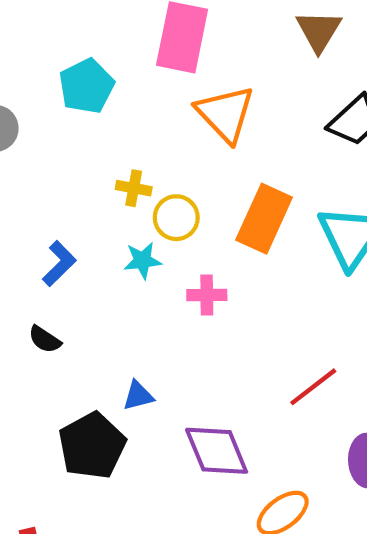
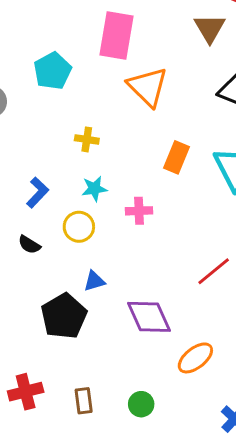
yellow circle: (176, 218) -> (79, 227), moved
orange rectangle: (264, 219) -> (176, 157), size x0.7

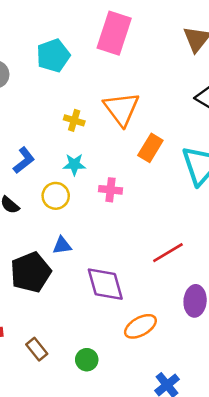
orange triangle: (148, 87) -> (122, 109), moved
brown rectangle: (84, 401) -> (37, 349), turned -40

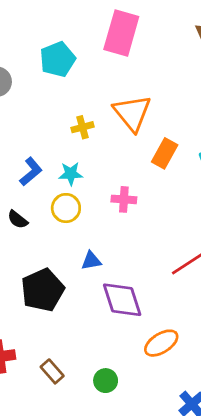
yellow cross: (74, 120) -> (83, 127), turned -30
cyan star: (74, 164) -> (71, 174), moved
blue triangle: (62, 245) -> (91, 261), moved

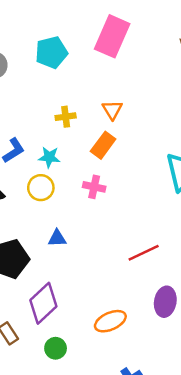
orange triangle: (132, 113) -> (112, 110), size x0.6
orange rectangle: (165, 153) -> (103, 145), moved
purple diamond: (122, 300) -> (43, 303), moved, turned 57

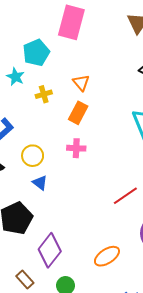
cyan pentagon: (51, 52) -> (36, 53), moved
cyan star: (49, 157) -> (16, 77), moved, turned 30
blue triangle: (57, 238) -> (40, 183), moved, turned 49

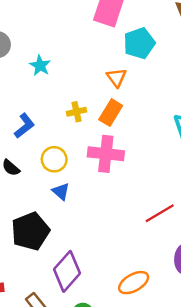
cyan pentagon: (36, 53) -> (139, 43), moved
yellow cross: (44, 94) -> (77, 112), moved
pink cross: (76, 148) -> (106, 154), size x1.6

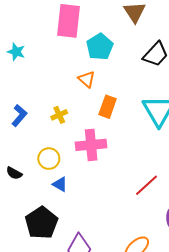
cyan star: (40, 66) -> (16, 52), moved
orange rectangle: (111, 113) -> (108, 107), moved
blue L-shape: (24, 126) -> (19, 116), moved

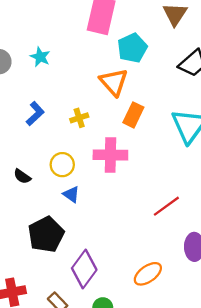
cyan star: (16, 52) -> (40, 57), moved
orange triangle: (87, 79) -> (114, 82), size x1.5

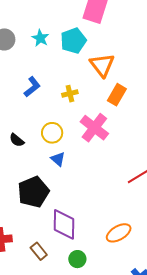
cyan pentagon: (132, 48) -> (73, 41), moved
pink cross: (110, 155) -> (94, 128), turned 32
purple diamond: (84, 269) -> (64, 224), turned -40

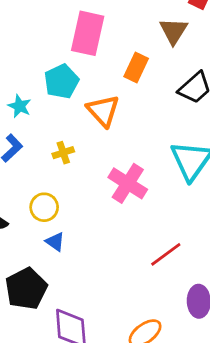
cyan star: (40, 38) -> (20, 106), moved
orange rectangle: (117, 95) -> (136, 67), moved
pink cross: (94, 128) -> (128, 183), moved

